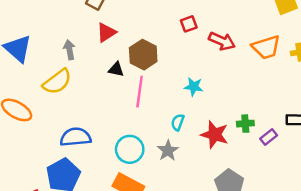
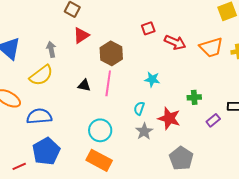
black triangle: (116, 69) -> (84, 85), moved
green cross: (245, 124) -> (194, 97), moved
blue semicircle: (76, 137) -> (39, 116), moved
gray star: (168, 151) -> (144, 131), moved

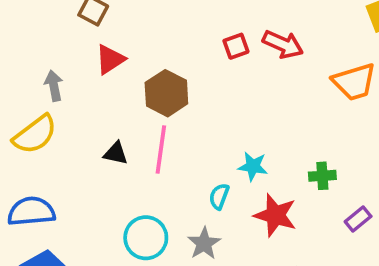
red arrow: (175, 42) -> (283, 44), moved
cyan star: (152, 79) -> (253, 166), moved
gray star: (144, 131) -> (204, 243), moved

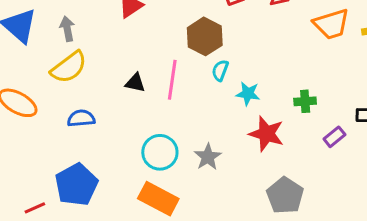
gray arrow: (54, 86) -> (67, 29), moved
brown hexagon: (166, 93) -> (205, 36), moved
cyan semicircle: (219, 196) -> (220, 70), moved
blue semicircle: (31, 211) -> (81, 118), moved, size x0.7

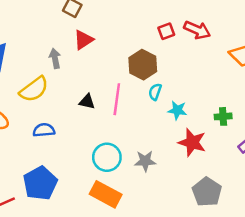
gray arrow: (67, 29) -> (55, 58), moved
gray star: (208, 157) -> (145, 161), turned 30

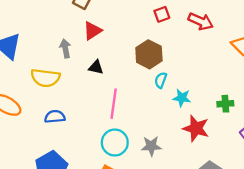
red square: (166, 31) -> (162, 14), moved
yellow semicircle: (34, 89) -> (45, 78), turned 44
pink line: (117, 99) -> (114, 104), moved
black triangle: (87, 102) -> (96, 67), moved

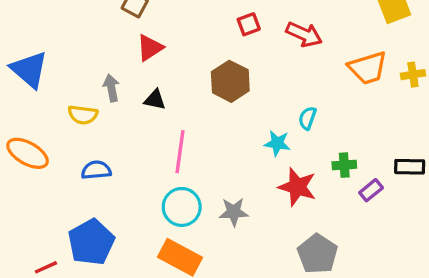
gray arrow: (65, 48) -> (111, 88), moved
yellow semicircle: (45, 78) -> (83, 115), size x0.7
cyan semicircle: (161, 80) -> (307, 118), moved
green cross: (225, 104) -> (344, 165), moved

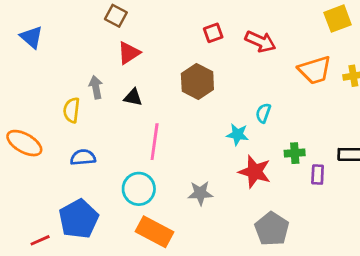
blue triangle: (29, 70) -> (31, 37), moved, size x0.7
yellow semicircle: (83, 115) -> (72, 110), turned 90
purple rectangle: (371, 190) -> (318, 175), turned -48
cyan circle: (182, 207) -> (139, 189), moved

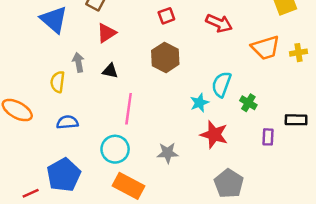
red square: (213, 33) -> (166, 16), moved
blue triangle: (31, 37) -> (54, 20), moved, size x1.4
cyan semicircle: (263, 113) -> (221, 84), size x1.5
cyan star: (237, 134) -> (199, 103), turned -30
green cross: (295, 153) -> (248, 103), moved, turned 35

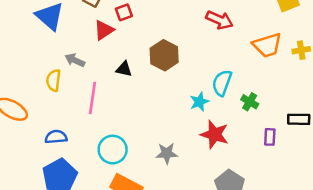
red square: (166, 16) -> (124, 12), moved
gray arrow: (78, 62) -> (75, 60), turned -54
black triangle: (110, 71) -> (124, 69), moved
pink line: (129, 109) -> (92, 98), moved
blue semicircle: (67, 122) -> (56, 137), moved

